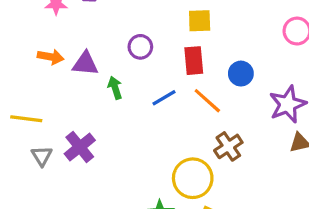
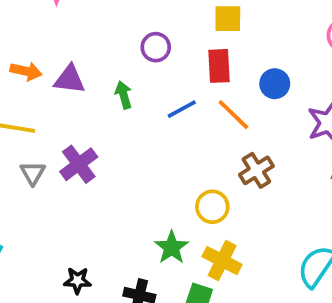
orange arrow: (51, 57) -> (26, 71), moved
purple triangle: (85, 64) -> (70, 79), moved
yellow circle: (193, 178) -> (212, 207), size x0.7

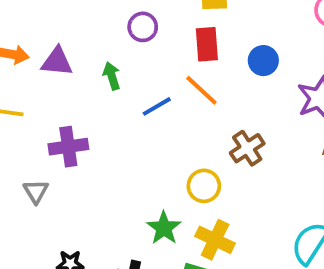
blue line: (182, 109) -> (157, 106), moved
orange line: (233, 115) -> (201, 90), moved
purple cross: (79, 164) -> (68, 147), turned 30
gray triangle: (33, 173) -> (36, 191), moved

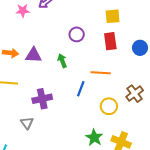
orange line: (201, 90) -> (101, 73), moved, turned -36
blue line: (157, 106) -> (81, 89), moved, turned -35
yellow circle: (204, 186) -> (109, 106), moved

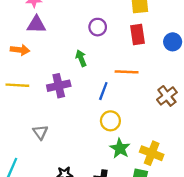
purple triangle: (33, 55) -> (36, 25), moved
purple cross: (42, 99) -> (59, 86), moved
yellow circle: (109, 106) -> (110, 121), moved

